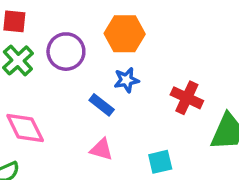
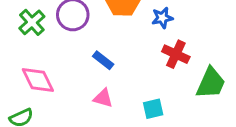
blue star: (126, 80) -> (162, 18), moved

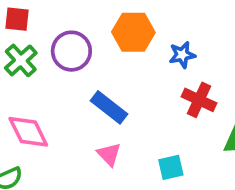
blue rectangle: (103, 60) -> (109, 107), size x1.4
pink triangle: (103, 98) -> (109, 154), turned 30

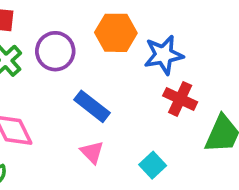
blue star: (182, 55) -> (164, 55), size x1.5
cyan square: (171, 167) -> (153, 165), turned -30

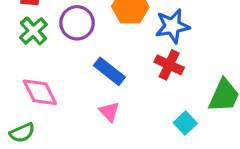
red cross: (180, 99) -> (169, 65), moved
cyan square: (153, 165) -> (185, 123), moved

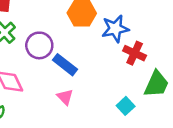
purple circle: (77, 23) -> (39, 45), moved
red cross: (169, 65) -> (135, 53), moved

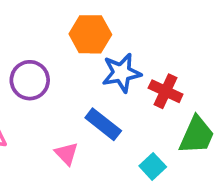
blue star: (115, 29) -> (121, 73), moved
blue rectangle: (65, 65) -> (103, 124), moved

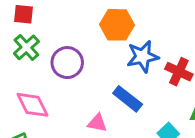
pink triangle: (66, 154) -> (97, 123), turned -35

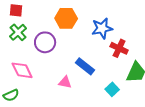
orange hexagon: (117, 25) -> (66, 18), moved
blue star: (143, 57) -> (102, 28), moved

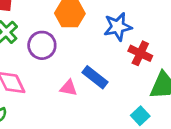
pink triangle: (65, 82) -> (69, 88), moved
cyan square: (112, 89) -> (140, 116), moved

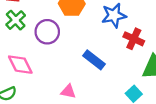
pink triangle: (69, 88) -> (68, 91), moved

